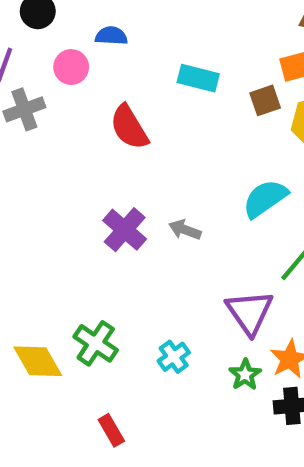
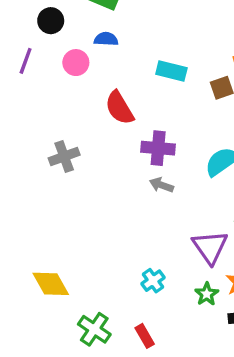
gray cross: (24, 109) -> (64, 156), moved
purple cross: (125, 230) -> (158, 148), moved, turned -36
green cross: (96, 343) -> (94, 329), moved
red rectangle: (111, 430) -> (145, 336), moved

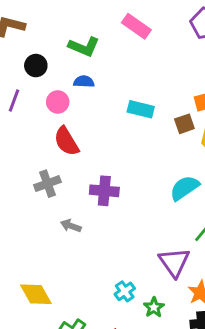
red semicircle: (119, 108) -> (66, 141), moved
purple cross: (158, 148) -> (104, 191), moved
gray arrow: (161, 185) -> (71, 226), moved
green star: (207, 294) -> (154, 307), moved

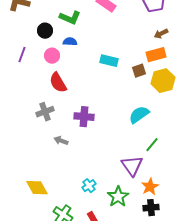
black circle: (36, 66) -> (45, 31), moved
cyan cross: (125, 291) -> (89, 186), moved
green star: (154, 307) -> (118, 197), size x1.5

